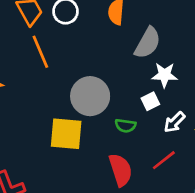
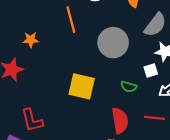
gray circle: (90, 96) -> (113, 43), moved
red line: (164, 160) -> (155, 118), turned 36

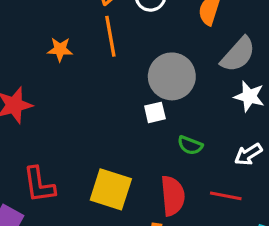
orange star: (31, 40) -> (60, 49), moved
white square: (151, 70) -> (155, 112), moved
yellow square: (82, 86) -> (111, 189), moved

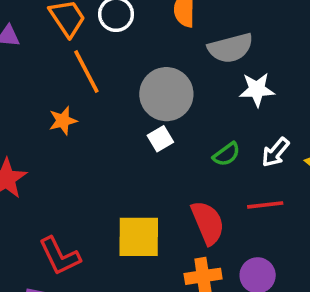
orange star: (60, 49) -> (63, 121), moved
gray semicircle: (238, 54) -> (230, 48), turned 51
green semicircle: (190, 145) -> (227, 154), moved, turned -40

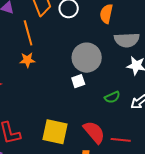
orange line: (86, 72) -> (28, 33), moved
red line: (265, 205) -> (121, 140), moved
red semicircle: (208, 223) -> (94, 132), turned -30

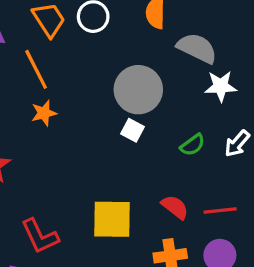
gray semicircle: (127, 40) -> (197, 48), turned -140
white square: (78, 81) -> (132, 130), turned -32
red semicircle: (94, 132) -> (175, 207), size x0.7

